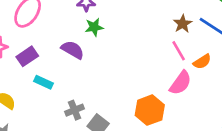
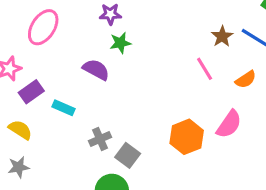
pink line: (179, 51) -> (205, 69), moved
purple rectangle: (27, 56) -> (31, 92), moved
pink semicircle: (180, 83) -> (229, 124), moved

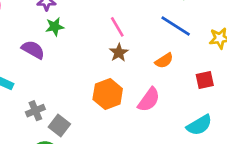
brown star: (222, 36) -> (119, 53), moved
pink line: (205, 69) -> (117, 27), moved
orange hexagon: (187, 137) -> (108, 94), moved

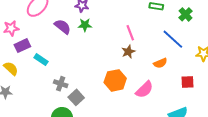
purple semicircle: (33, 50) -> (63, 27), moved
gray cross: (35, 111) -> (61, 84), turned 32

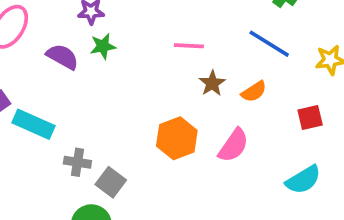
pink line: (130, 33) -> (189, 46), turned -56
brown star: (128, 52) -> (212, 83), moved
cyan rectangle: (41, 60) -> (34, 124), size x1.5

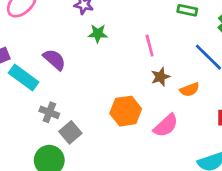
green star: (103, 46) -> (98, 34), moved
pink line: (189, 46) -> (150, 46), turned 60
purple semicircle: (62, 57) -> (54, 60), moved

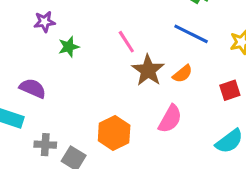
brown star: (160, 77) -> (148, 70), size x1.5
orange hexagon: (126, 111) -> (114, 133), moved

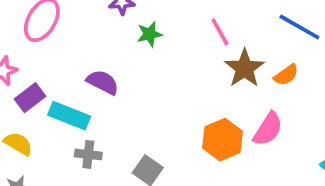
orange hexagon: (114, 133) -> (223, 140), moved
gray cross: (45, 145) -> (88, 154), moved

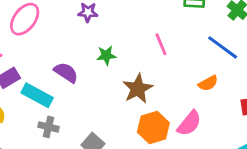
green star: (149, 34) -> (106, 55), moved
brown star: (244, 68) -> (138, 89), moved

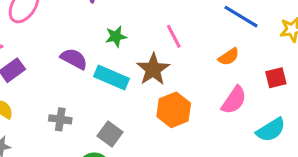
pink line: (161, 44) -> (174, 36), moved
cyan rectangle: (37, 95) -> (112, 78), moved
pink semicircle: (189, 123) -> (234, 100), moved

